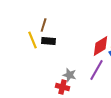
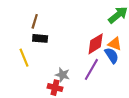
yellow line: (33, 40) -> (24, 58), moved

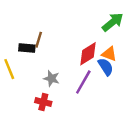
brown line: (35, 21) -> (39, 40), moved
gray star: (62, 75) -> (52, 79), moved

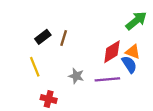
black rectangle: (27, 48) -> (43, 37), moved, turned -42
purple line: (83, 82) -> (107, 79), turned 55
red cross: (43, 102) -> (49, 99), moved

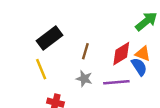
black rectangle: (43, 37) -> (50, 38), size x1.5
brown line: (64, 38) -> (85, 51), moved

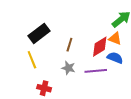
orange triangle: (143, 54) -> (115, 39), moved
blue semicircle: (139, 67) -> (115, 58), turned -35

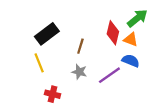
red diamond: (100, 47) -> (113, 33), moved, turned -45
purple line: (96, 71) -> (109, 75), turned -30

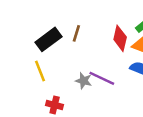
brown line: (80, 46) -> (76, 33), moved
purple line: (109, 75) -> (102, 78), moved, turned 60

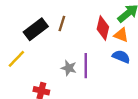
yellow line: (40, 71) -> (16, 59), moved, turned 66
purple line: (102, 78) -> (86, 66), turned 65

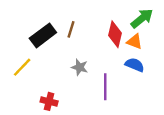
purple line: (86, 66) -> (105, 87), moved
gray star: (69, 68) -> (80, 67), moved

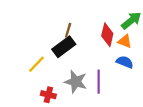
black rectangle: (43, 35) -> (64, 47), moved
yellow line: (22, 67) -> (36, 64), moved
gray star: (80, 67) -> (76, 82), moved, size x1.5

